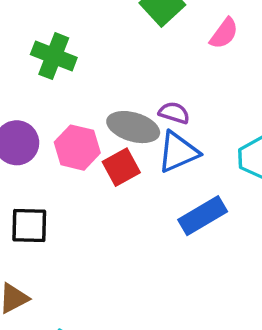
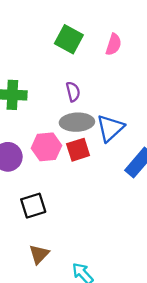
purple semicircle: (174, 113) -> (73, 92), moved, turned 78
red square: (121, 167) -> (78, 150), turned 30

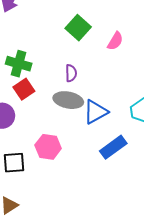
pink hexagon: (46, 147) -> (48, 147), moved
red square: (78, 150) -> (24, 89), moved, turned -30

